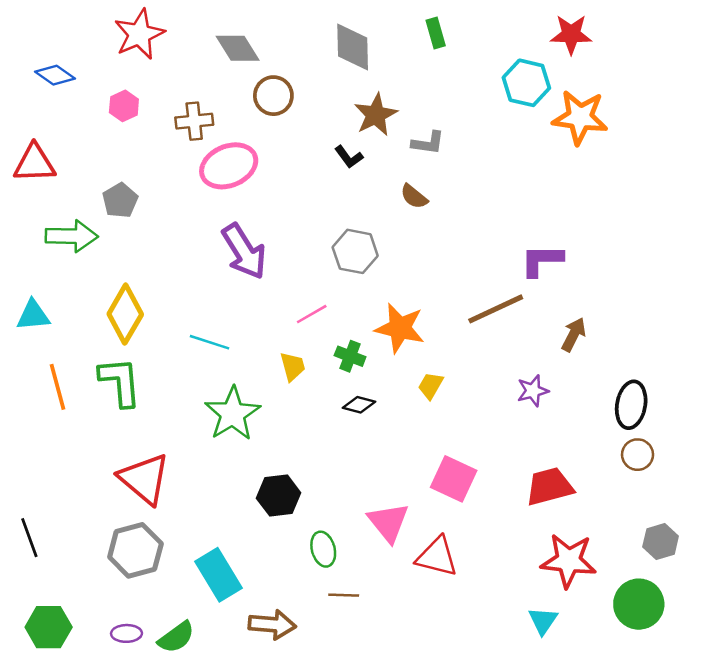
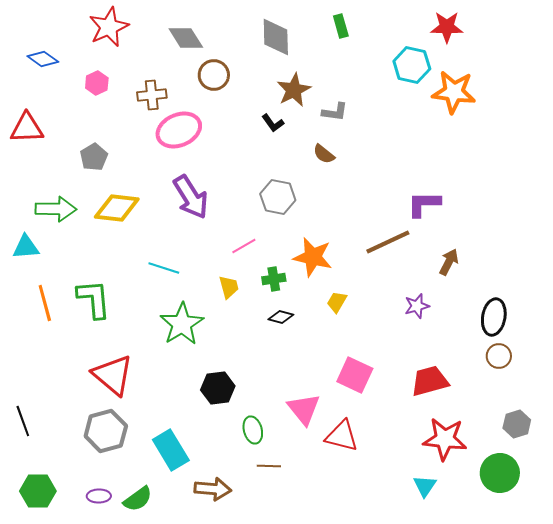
green arrow: (72, 236) -> (56, 209), moved
yellow diamond: (125, 314) -> (117, 208), moved, turned 66
green cross: (350, 356) -> (274, 279), turned -30

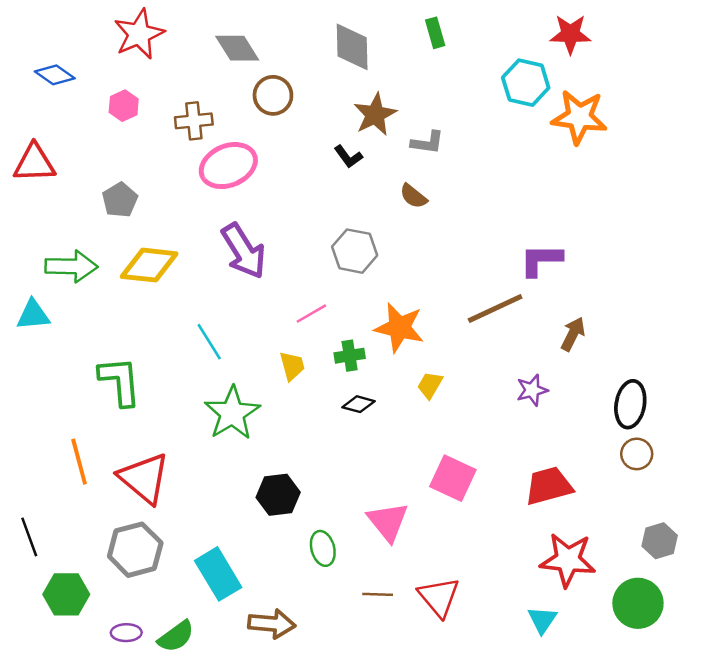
cyan line: (164, 268) -> (209, 342), turned 40
orange line: (45, 303) -> (79, 462), moved
red triangle: (342, 436) -> (439, 597), moved, turned 36
brown line: (269, 466) -> (378, 594), moved
green hexagon: (38, 491) -> (66, 594), moved

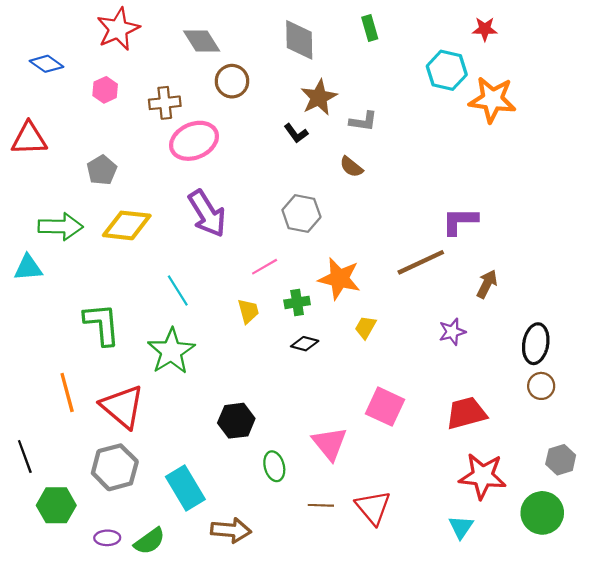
red star: (570, 34) -> (485, 29), size x0.7
green star: (232, 413) -> (171, 351), moved

